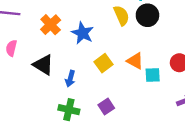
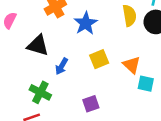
black triangle: (43, 65) -> (38, 45), turned -30
green cross: (69, 110) -> (40, 92), moved

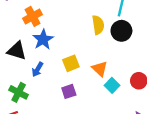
blue star: (86, 23) -> (43, 39), moved
cyan square: (146, 84) -> (112, 85), turned 32
purple square: (91, 104) -> (69, 91), moved

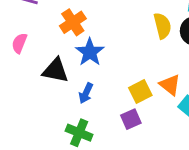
yellow square: (71, 63) -> (140, 91), moved
green cross: (19, 92) -> (79, 133), moved

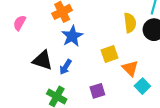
black triangle: (56, 70) -> (43, 60), moved
yellow square: (140, 91) -> (109, 54), moved

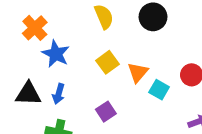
yellow semicircle: (130, 23) -> (104, 17), moved
orange triangle: (130, 68) -> (138, 72), turned 42

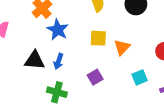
yellow square: (108, 62) -> (98, 38), turned 36
cyan square: (159, 90) -> (140, 77), moved, turned 35

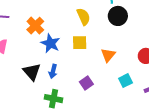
yellow square: (98, 38) -> (80, 43), moved
black triangle: (35, 60) -> (32, 72), turned 48

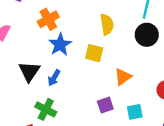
purple square: (86, 83) -> (105, 105), moved

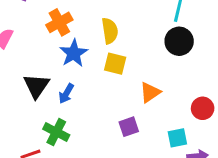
yellow semicircle: (107, 24) -> (110, 31), moved
cyan square: (135, 112) -> (177, 138), moved

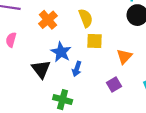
blue star: (74, 53) -> (61, 52), moved
blue arrow: (66, 94) -> (77, 69), moved

